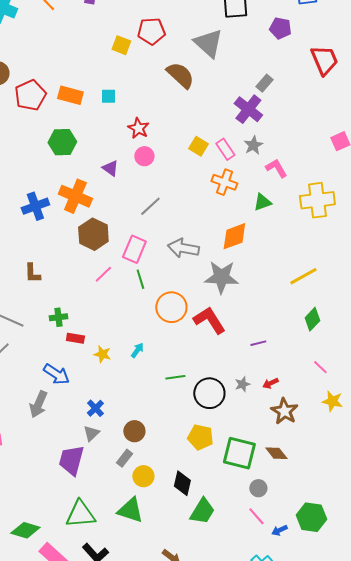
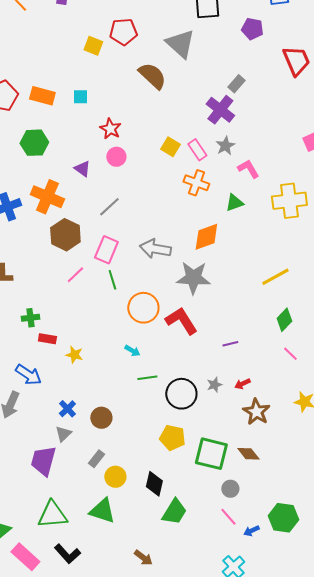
gray line: (150, 206) -> (109, 207), moved
cyan arrow: (137, 350) -> (132, 351), moved, turned 84
pink line: (320, 367) -> (290, 354), moved
brown circle: (134, 431) -> (101, 418), moved

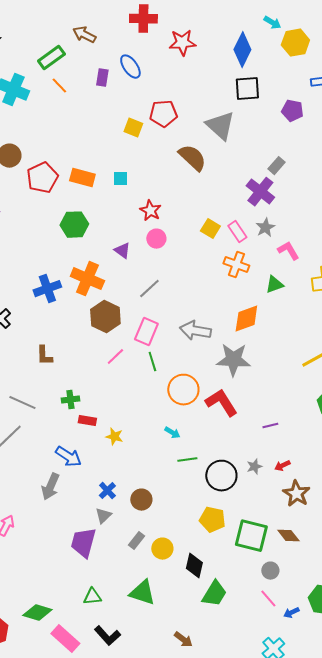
yellow circle: (115, 477) -> (162, 549), moved
green triangle: (52, 515) -> (92, 597), size x0.6

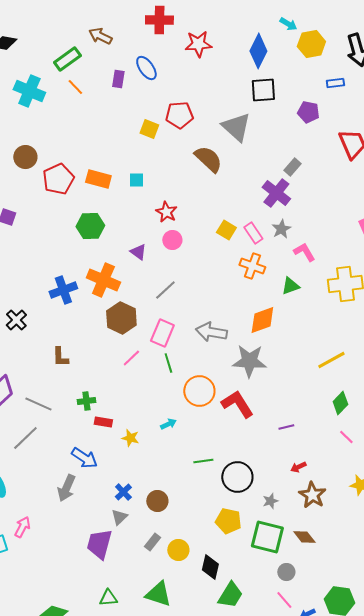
cyan arrow: (172, 433) -> (168, 424), moved, turned -56
gray star: (254, 467) -> (270, 501), moved

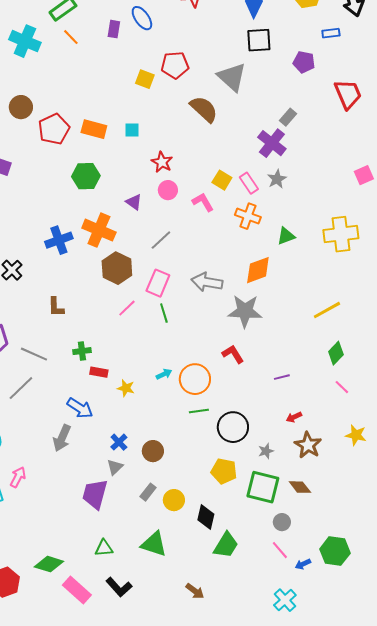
pink L-shape: (304, 252) -> (203, 202), moved
orange circle: (199, 391) -> (195, 379), moved
red L-shape: (237, 404) -> (233, 354), size x0.7

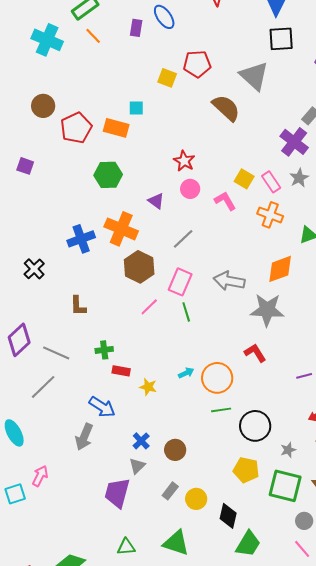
cyan square: (132, 130) -> (136, 108), moved

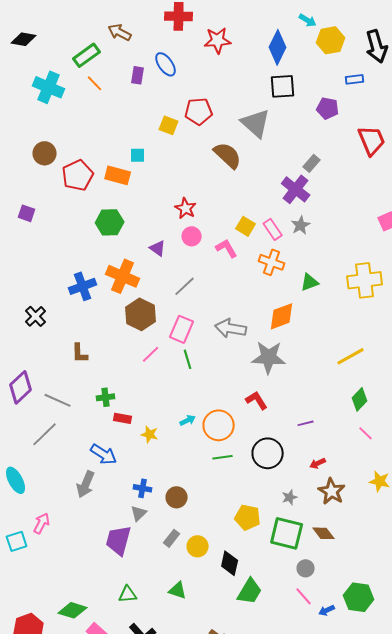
black circle: (255, 426) -> (268, 453), moved
blue cross: (141, 441) -> (143, 488), turned -36
green triangle: (176, 543) -> (178, 590), size x0.7

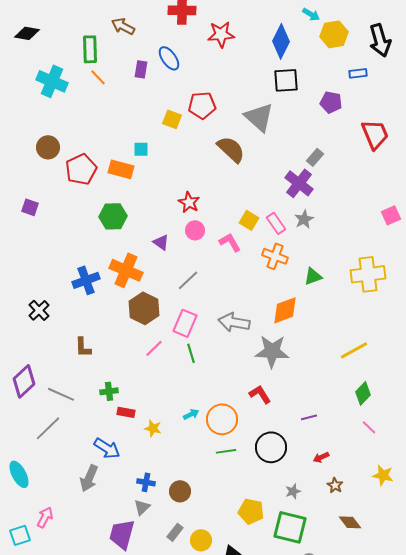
green rectangle: (87, 55) -> (90, 49), turned -56
brown star: (332, 491) -> (335, 485), size x0.6
brown diamond: (324, 533) -> (350, 522), moved

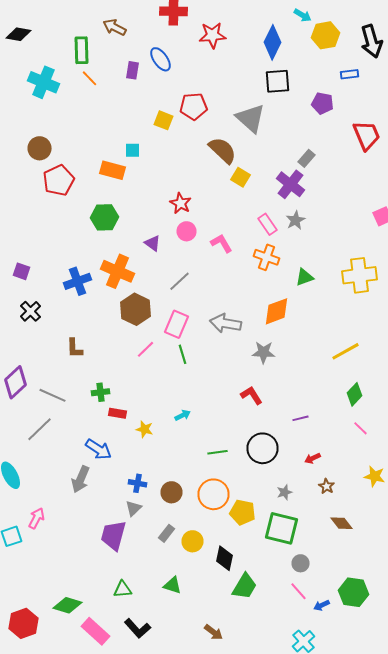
red pentagon: (81, 169) -> (58, 180), moved
purple square: (30, 207) -> (22, 271), moved
yellow square: (249, 220) -> (240, 177), moved
gray star: (272, 351) -> (264, 352), size x0.7
orange circle: (222, 419) -> (214, 494), moved

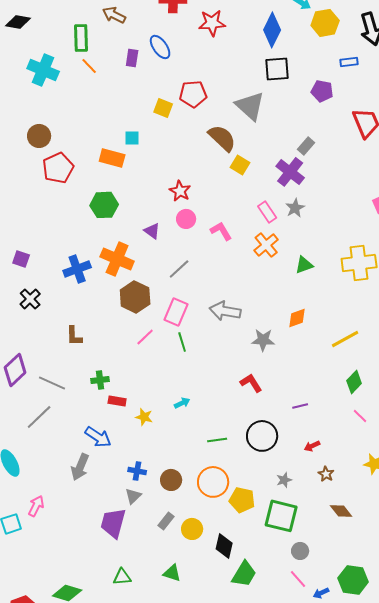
orange cross: (266, 257) -> (266, 245), turned 30
orange diamond: (276, 311) -> (297, 318), moved, size x0.7

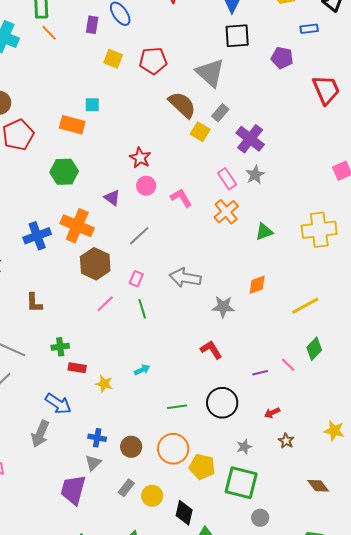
yellow square: (163, 108) -> (113, 59), moved
gray rectangle: (306, 146) -> (220, 113), moved
pink rectangle: (176, 312) -> (136, 279), size x0.6
pink line: (360, 416) -> (288, 365), moved
brown diamond: (341, 511) -> (318, 486), moved

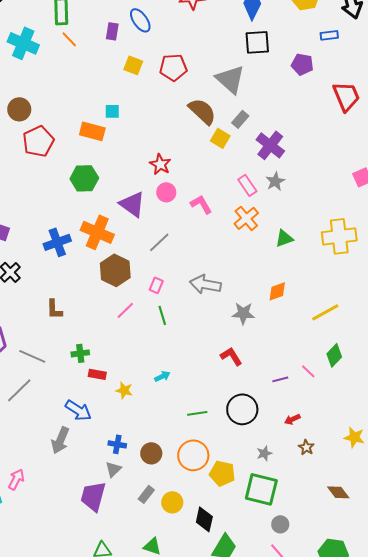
purple triangle: (112, 198) -> (132, 204), size x1.6

